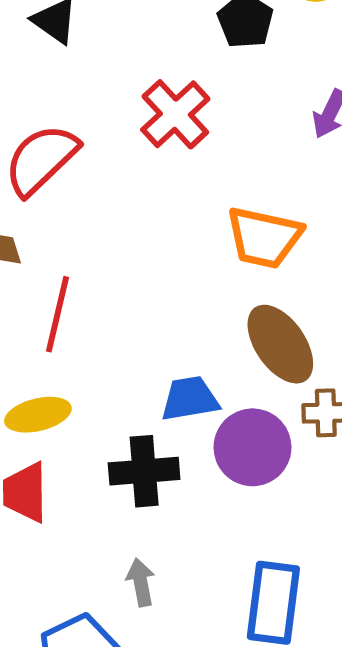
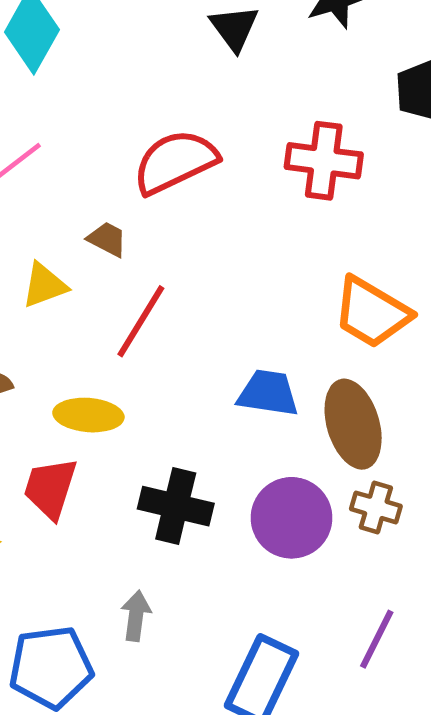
red cross: (175, 114) -> (324, 161), turned 32
blue trapezoid: (190, 399) -> (268, 393), moved

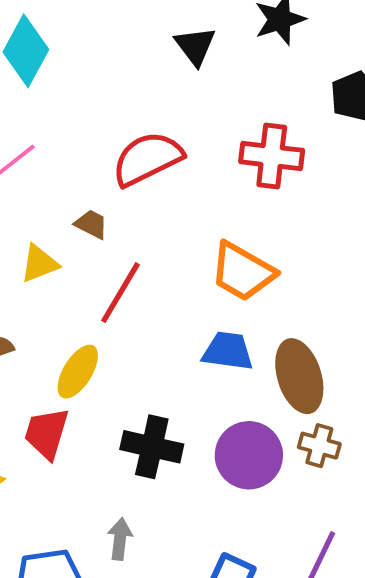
orange trapezoid: (372, 313) -> (242, 272), moved
yellow ellipse: (88, 415) -> (78, 372), turned -62

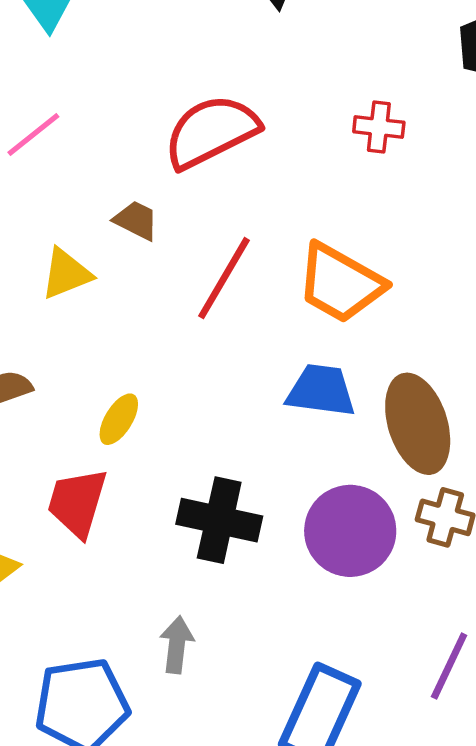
red cross: (272, 156) -> (379, 127), size x0.6
red line: (120, 293) -> (224, 278), moved
yellow ellipse: (78, 372) -> (119, 419), size x0.7

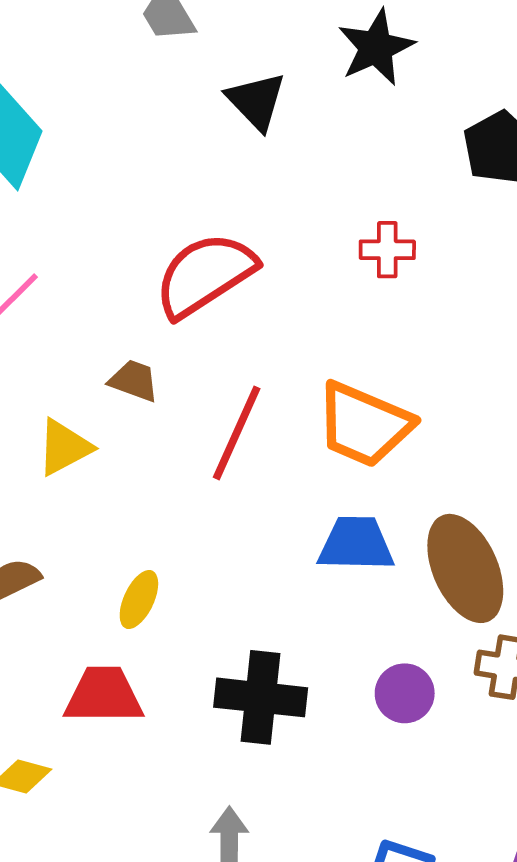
red trapezoid: (77, 503) -> (104, 695), turned 80
purple circle: (350, 531) -> (405, 693), size x0.6

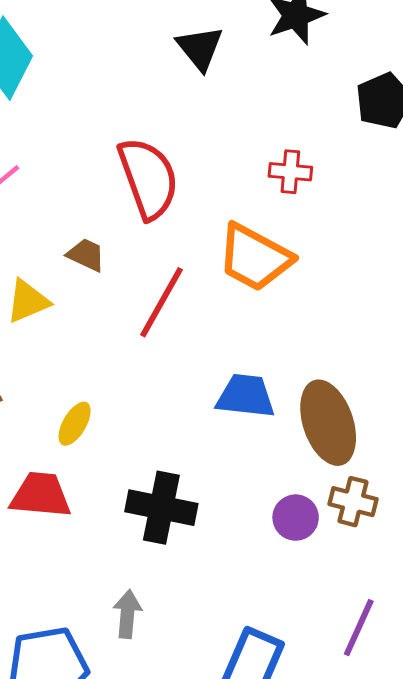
red semicircle: (205, 275) -> (148, 178), turned 98
orange trapezoid: (364, 425) -> (255, 257), moved
purple circle: (405, 693) -> (296, 518), moved

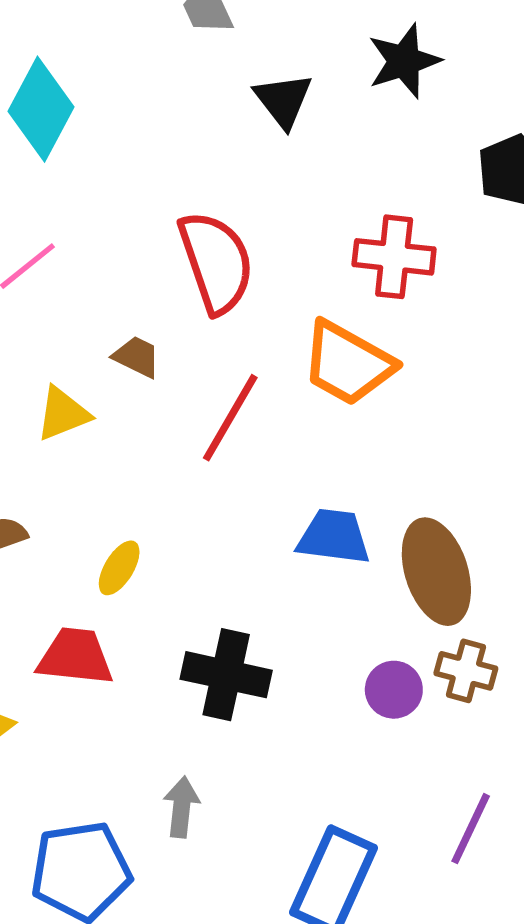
red cross: (290, 172) -> (394, 257), size x1.5

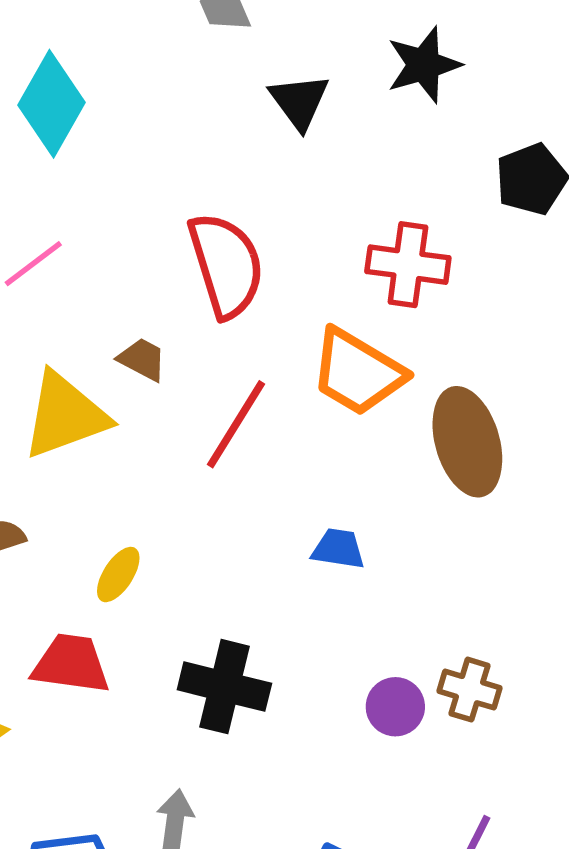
yellow triangle: (63, 414) -> (65, 415), size x1.6
blue trapezoid: (334, 537) -> (338, 549), size x0.7
brown ellipse: (436, 572) -> (467, 442), moved

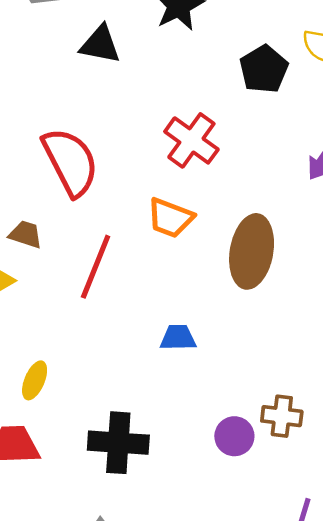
black triangle: (299, 102) -> (100, 44), turned -33
red cross: (408, 265) -> (191, 140), turned 38
orange trapezoid: (358, 372) -> (170, 218), size x0.7
brown ellipse: (467, 442) -> (252, 251), turned 36

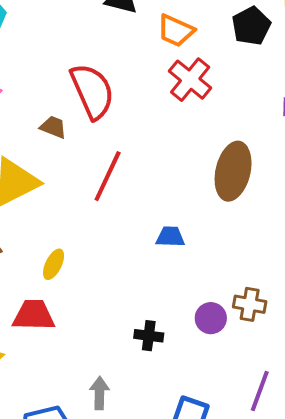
orange trapezoid: (170, 218) -> (176, 31), moved
brown trapezoid: (26, 234) -> (53, 127), moved
black cross: (118, 443) -> (149, 336), moved, size x0.6

